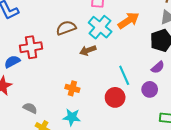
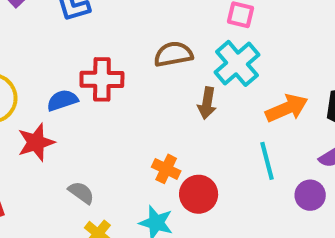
orange arrow: (129, 20) -> (287, 108), moved
brown arrow: (88, 50) -> (207, 103), turned -70
red circle: (115, 97) -> (199, 194), moved

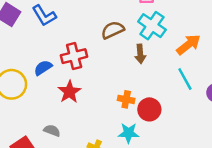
blue semicircle: (62, 100) -> (43, 68), moved
red star: (36, 142) -> (69, 92), moved
gray semicircle: (81, 193) -> (52, 131), moved

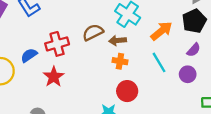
brown semicircle: (113, 30) -> (93, 32), moved
brown arrow: (140, 54) -> (118, 40), turned 91
orange cross: (126, 99) -> (120, 61), moved

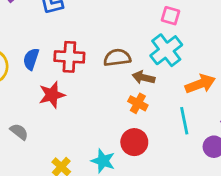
blue semicircle: (29, 55) -> (31, 59), turned -56

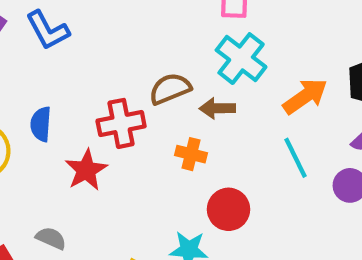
red cross: (69, 57) -> (121, 123), moved
orange cross: (138, 103) -> (191, 154), moved

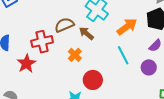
brown arrow: (217, 108) -> (86, 33), turned 42
orange cross: (191, 154) -> (75, 55), turned 32

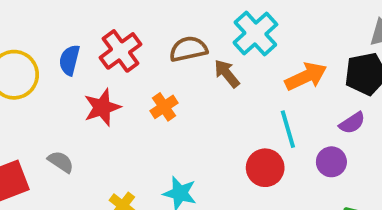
red cross: (42, 42) -> (121, 51), moved, turned -35
orange cross: (75, 55) -> (164, 107), moved
red circle: (93, 80) -> (265, 168), moved

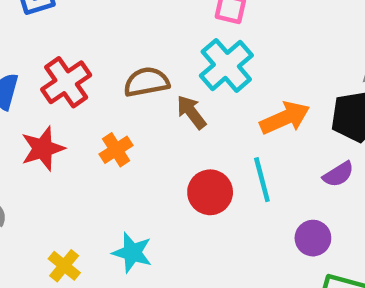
purple circle: (331, 162) -> (313, 238), moved
red circle: (265, 168) -> (210, 192), moved

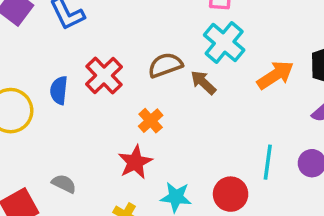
red star: (43, 149) -> (135, 162), moved
cyan line: (262, 180) -> (268, 162), moved, turned 32
red circle: (210, 192) -> (231, 194), moved

